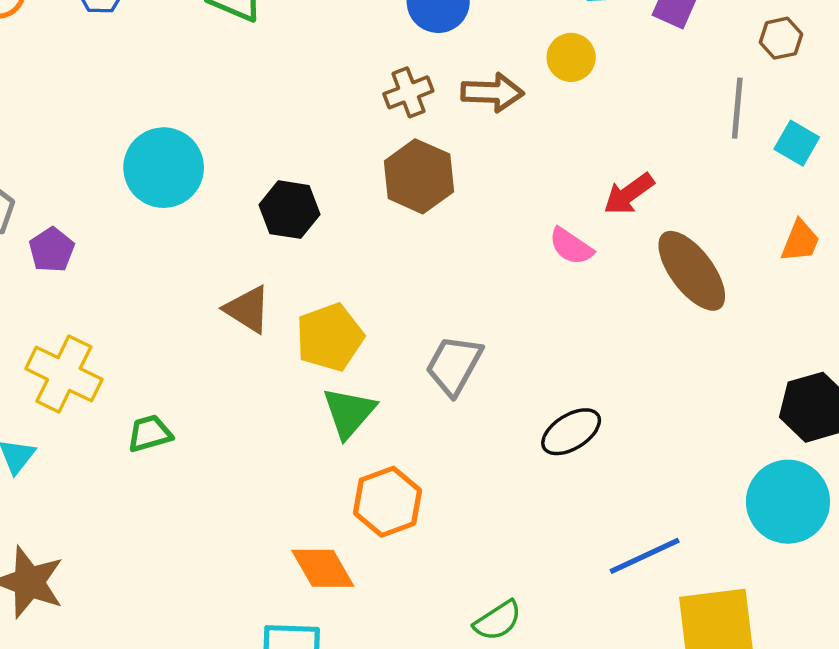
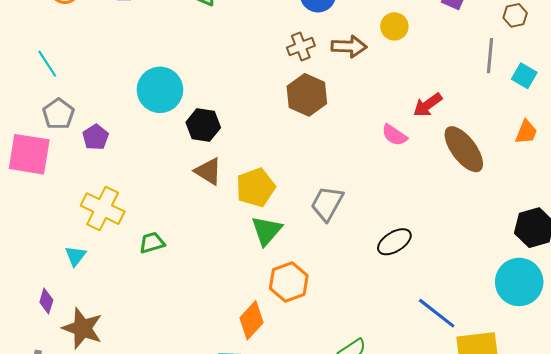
black hexagon: (290, 210) -> (203, 125), moved
blue line: (645, 556) -> (437, 313), turned 63
orange diamond: (323, 568) -> (252, 320), turned 72

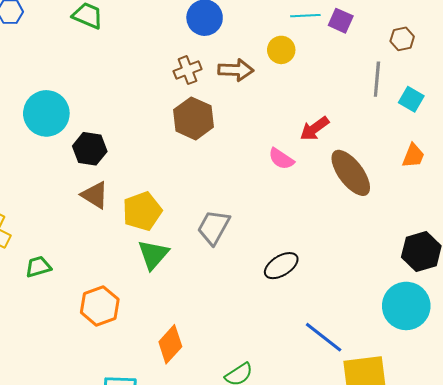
orange hexagon: (289, 282) -> (100, 306), moved
orange diamond: (252, 320) -> (170, 344), moved

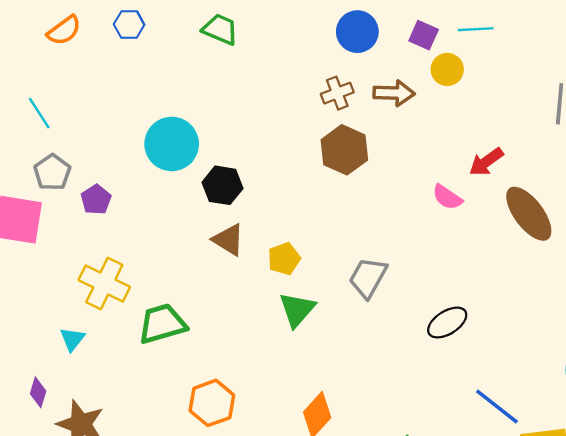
purple square: (341, 21) -> (424, 35), moved
yellow pentagon: (142, 211) -> (284, 259), size x0.7
green trapezoid: (38, 267) -> (162, 324), size x1.6
orange hexagon: (100, 306) -> (212, 403), moved

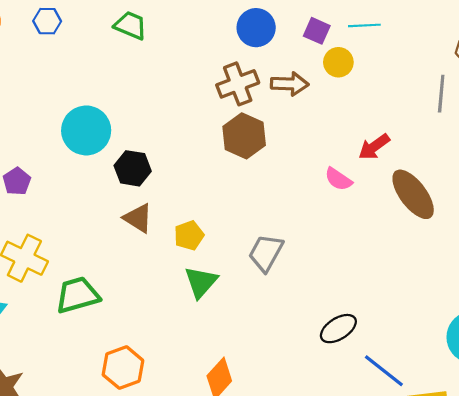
brown cross: (337, 93) -> (238, 84), size x1.4
black ellipse: (447, 323) -> (338, 329), moved

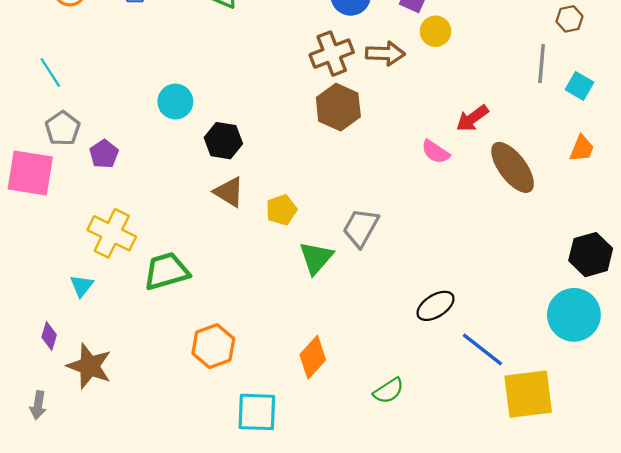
cyan circle: (86, 130) -> (175, 102), size x0.7
green triangle: (201, 282) -> (316, 258), moved

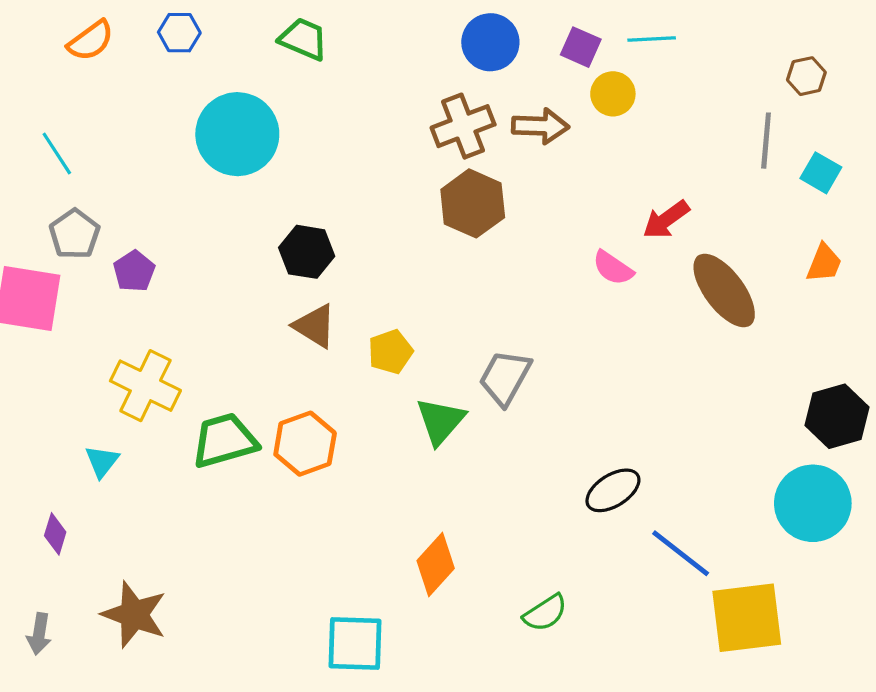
cyan circle: (175, 102) -> (237, 134), moved, size x1.6
orange hexagon: (213, 346) -> (305, 444), moved
brown star: (89, 366) -> (134, 615), moved

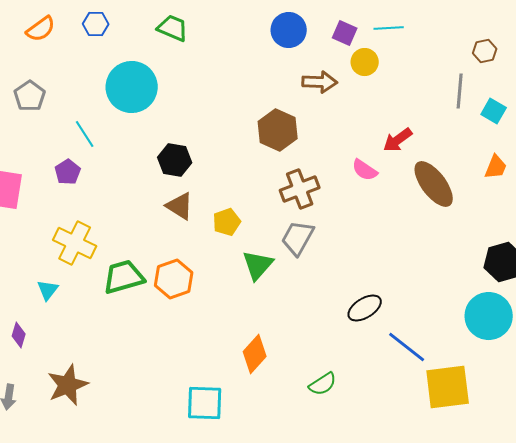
brown cross: (463, 126) -> (300, 189), moved
cyan line: (57, 153) -> (85, 134), moved
gray pentagon: (75, 234) -> (30, 96), moved
brown star: (134, 615) -> (68, 385), turned 30

